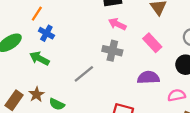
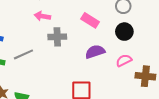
pink arrow: (117, 24) -> (42, 16), moved
gray line: (84, 74) -> (23, 54), moved, turned 30

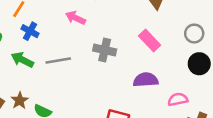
pink arrow: (42, 16) -> (75, 18), moved
black circle: (124, 32) -> (199, 64), moved

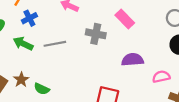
blue cross: (30, 31) -> (29, 18), turned 35
pink rectangle: (150, 40) -> (125, 19), moved

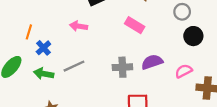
gray cross: (96, 34) -> (122, 67), moved

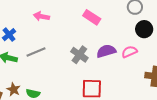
gray cross: (122, 67) -> (79, 55), turned 36
pink semicircle: (184, 71) -> (129, 52), moved

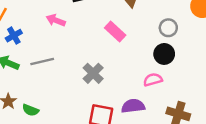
black circle: (144, 29) -> (164, 54), moved
purple semicircle: (106, 51) -> (133, 106), moved

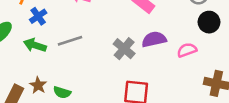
black circle: (164, 54) -> (209, 22), moved
purple semicircle: (133, 106) -> (154, 39), moved

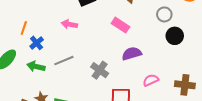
gray cross: (124, 49) -> (100, 70), moved
pink semicircle: (187, 50) -> (151, 80), moved

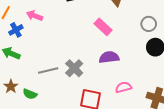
pink arrow: (69, 24) -> (34, 16), moved
gray line: (64, 61) -> (48, 71), moved

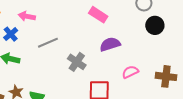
gray line: (48, 71) -> (48, 43), moved

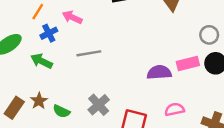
pink rectangle: (98, 15) -> (188, 64), moved, turned -60
gray cross: (77, 62) -> (99, 105), moved

